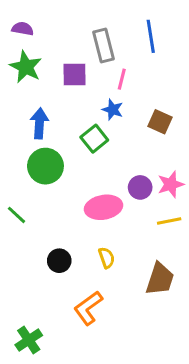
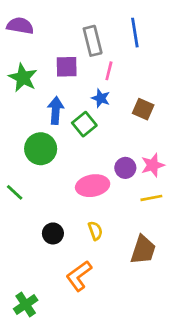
purple semicircle: (23, 29) -> (20, 26), size x1.4
green star: (26, 67) -> (23, 78), moved
blue arrow: (39, 123) -> (56, 110), moved

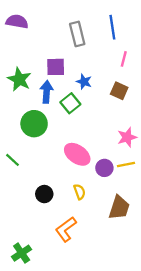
purple square: (67, 67) -> (56, 67), moved
pink line: (109, 71) -> (124, 59), moved
green star: (23, 78) -> (19, 79), moved
purple circle: (125, 168) -> (104, 168), moved
pink ellipse: (93, 186) -> (77, 154), turned 45

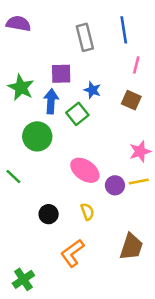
brown trapezoid: (119, 208) -> (131, 247), moved

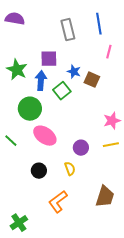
brown square: (131, 100) -> (92, 80), moved
pink ellipse: (85, 170) -> (45, 136), moved
purple circle: (115, 185) -> (81, 148), moved

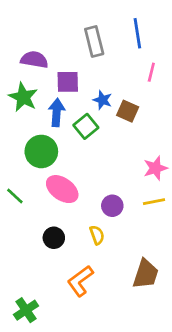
purple semicircle: (15, 19) -> (34, 60), moved

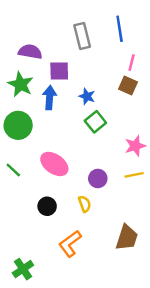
blue star: (103, 100) -> (87, 96), moved
brown square: (128, 111) -> (128, 86), moved
green square: (86, 126) -> (95, 122), moved
green circle: (41, 151) -> (18, 125), moved

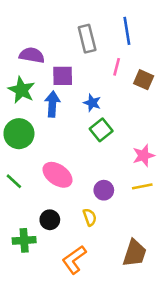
pink line: (132, 63) -> (117, 67), moved
brown square: (128, 86) -> (144, 80), moved
green cross: (23, 269) -> (24, 240), moved, turned 30

